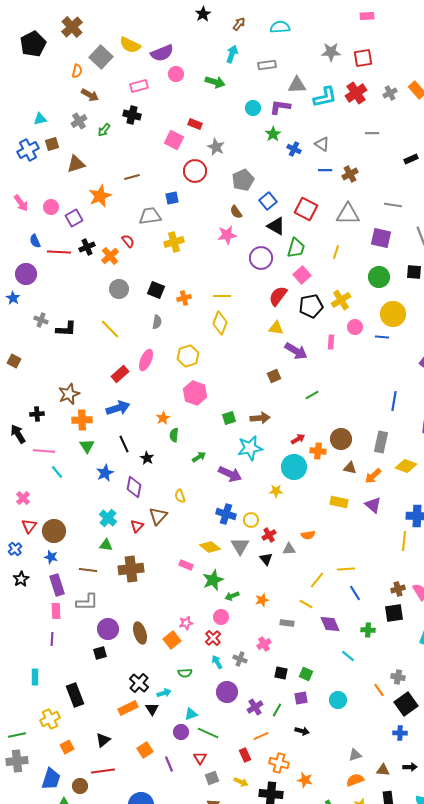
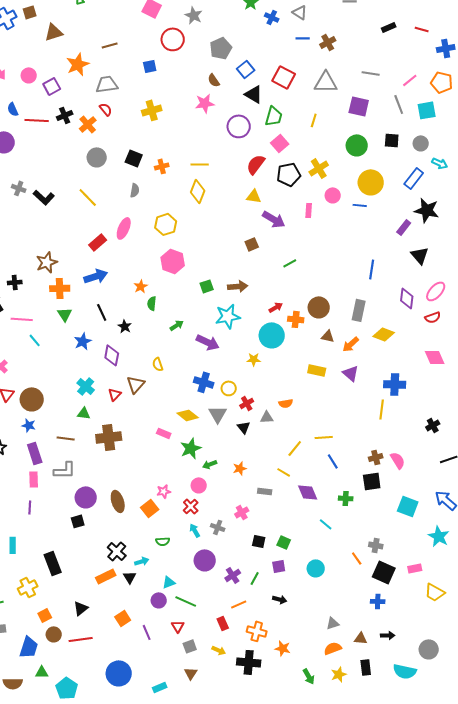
gray trapezoid: (150, 216) -> (107, 84), moved
black L-shape: (66, 329) -> (44, 197), turned 40
black square: (406, 704) -> (384, 572), turned -30
brown circle: (80, 786) -> (54, 634), moved

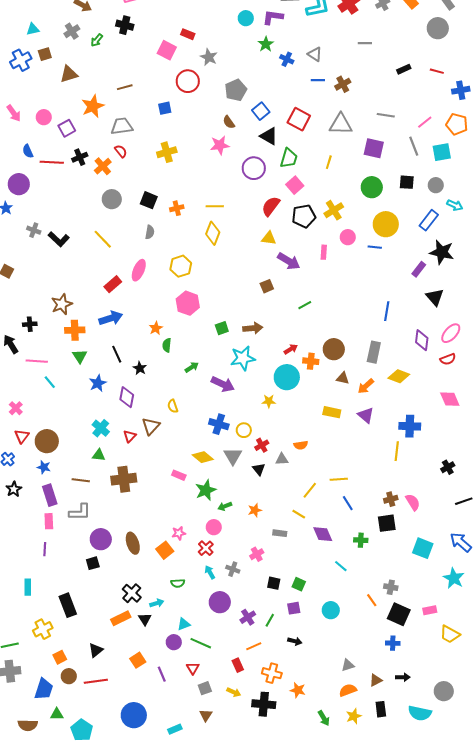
brown triangle: (361, 638) -> (376, 680), turned -32

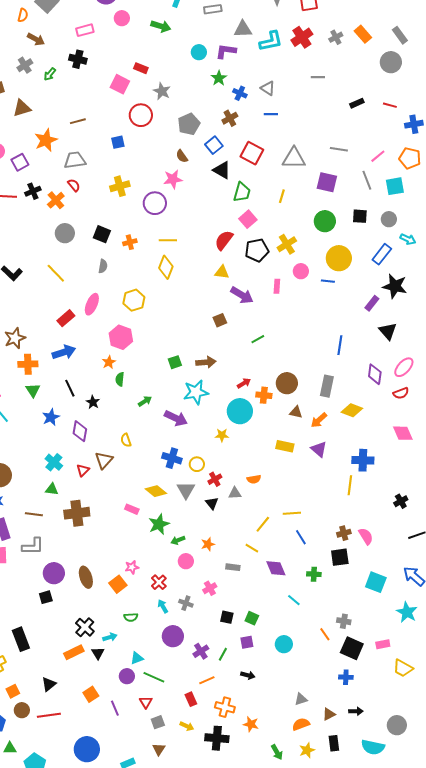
brown cross: (343, 84) -> (230, 118), moved
purple circle: (254, 168) -> (155, 203), moved
pink hexagon: (188, 303) -> (121, 337), moved
pink circle: (214, 527) -> (186, 561), moved

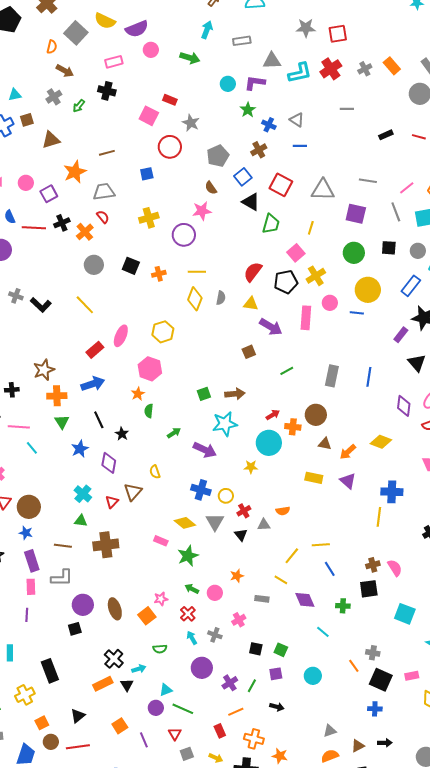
pink square: (248, 219) -> (296, 253), moved
gray semicircle: (103, 266) -> (221, 298), moved
pink rectangle: (277, 286) -> (306, 318), size x1.6
gray rectangle: (327, 386) -> (332, 376), moved
green arrow: (178, 540) -> (192, 589), moved, turned 48

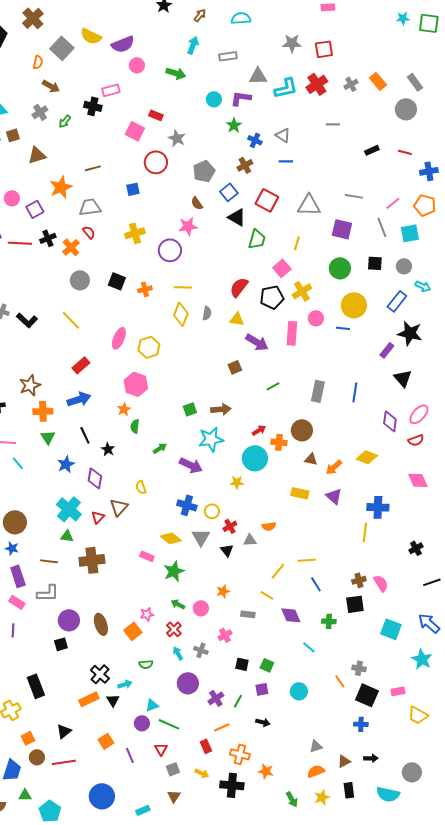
pink rectangle: (114, 62) -> (111, 90), moved
pink ellipse: (121, 336) -> (119, 338), moved
cyan cross: (83, 494) -> (69, 509), size x1.4
pink rectangle: (31, 587) -> (17, 602), turned -56

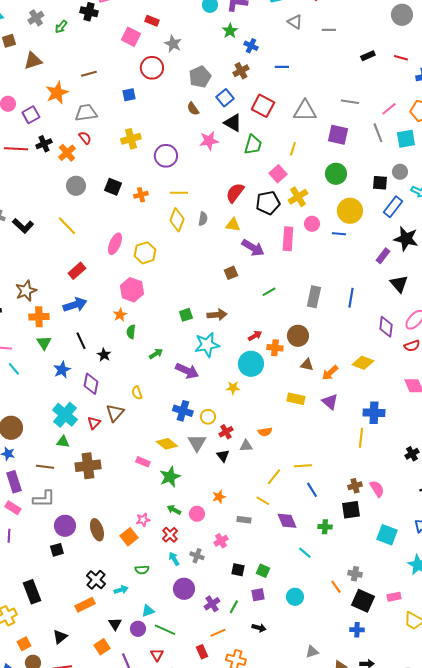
gray triangle: (283, 135) -> (295, 22), moved
pink star: (188, 226) -> (209, 141), moved
black square: (375, 263) -> (380, 183), moved
black triangle: (113, 700) -> (115, 624), moved

